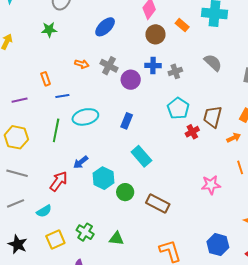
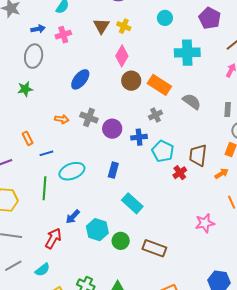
orange rectangle: (182, 25) -> (159, 85), moved, size x1.6
blue cross: (153, 66) -> (139, 137), moved

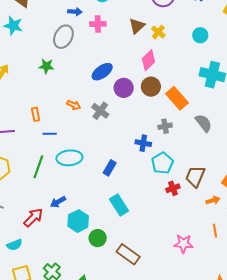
purple circle: (112, 129) -> (124, 88), moved

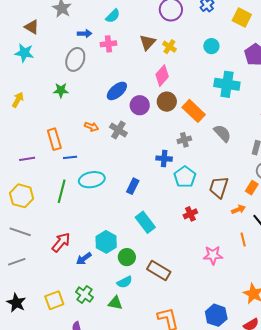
orange rectangle: (36, 114) -> (54, 139), size x1.5
red cross: (173, 188) -> (190, 214), moved
blue arrow: (58, 202) -> (84, 259), moved
cyan semicircle: (15, 245) -> (125, 282), moved

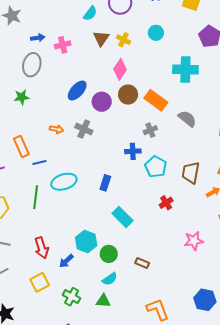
cyan semicircle: (113, 16) -> (90, 13), moved
cyan circle: (211, 46) -> (156, 33), moved
red arrow: (61, 242) -> (42, 248), turned 130
brown rectangle: (159, 270) -> (142, 263), size x0.6
yellow square: (54, 300) -> (40, 282), moved

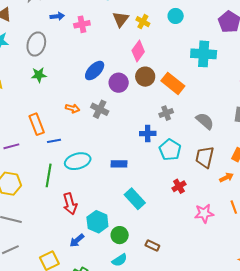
gray ellipse: (32, 65) -> (36, 44), moved
gray semicircle: (187, 119) -> (205, 121), moved
blue rectangle: (105, 183) -> (119, 164), turned 70
pink star: (194, 241) -> (204, 213), moved
red arrow: (42, 248) -> (70, 204), moved

